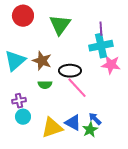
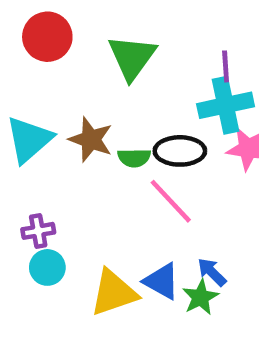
black ellipse: (70, 71) -> (180, 151), moved
green semicircle: (45, 85) -> (134, 158), moved

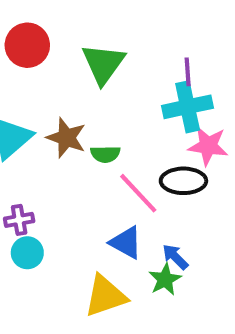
black ellipse: (180, 151) -> (183, 181), moved
blue triangle: (162, 281) -> (126, 242), moved
yellow triangle: (114, 293) -> (105, 296), moved

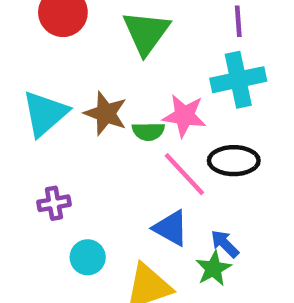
purple line: (188, 72) -> (238, 21), moved
pink star: (208, 146) -> (184, 116), moved
cyan circle: (27, 253) -> (88, 257), moved

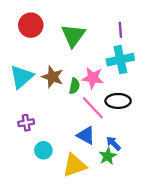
green semicircle: (148, 131) -> (74, 86), turned -77

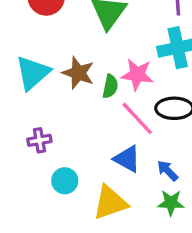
green star: (108, 156) -> (171, 203), moved, turned 30

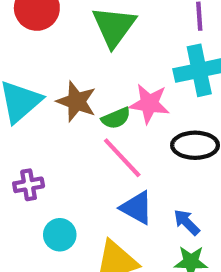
green semicircle: (110, 86) -> (116, 118), turned 55
pink line: (137, 118) -> (122, 158), moved

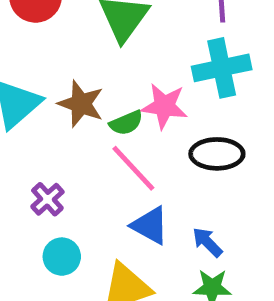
purple cross: (29, 185) -> (47, 199), moved, turned -32

